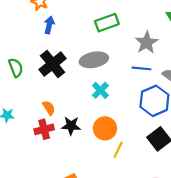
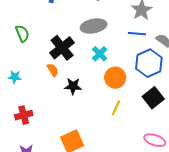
black cross: (53, 64) -> (62, 48), moved
orange circle: (105, 128) -> (115, 78), moved
red cross: (44, 129) -> (24, 115), moved

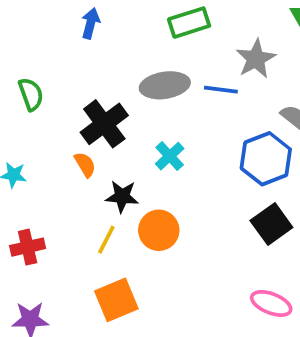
blue line: (137, 34) -> (221, 90), moved
cyan cross: (100, 54) -> (170, 156), moved
orange circle: (115, 78) -> (159, 230), moved
yellow line: (116, 108) -> (106, 240), moved

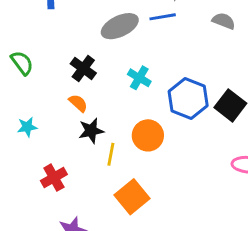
black cross: (104, 124) -> (83, 68), size x0.7
blue hexagon: (266, 159) -> (188, 98), moved
black star: (122, 196) -> (91, 131), moved

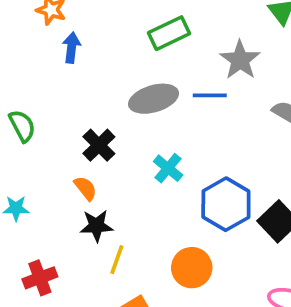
orange circle: (148, 135) -> (192, 268), moved

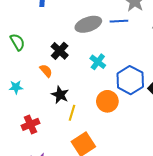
orange semicircle: (85, 188) -> (46, 71), moved
black star: (96, 226) -> (60, 95), turned 30
orange circle: (192, 268) -> (107, 101), moved

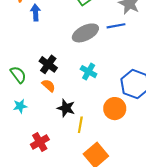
green semicircle: (17, 42) -> (18, 75), moved
black cross: (60, 51) -> (48, 64), moved
cyan cross: (98, 62) -> (89, 72), moved

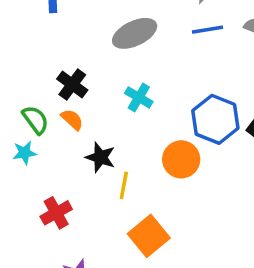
blue line: (116, 26) -> (207, 30), moved
green semicircle: (18, 75) -> (35, 120), moved

